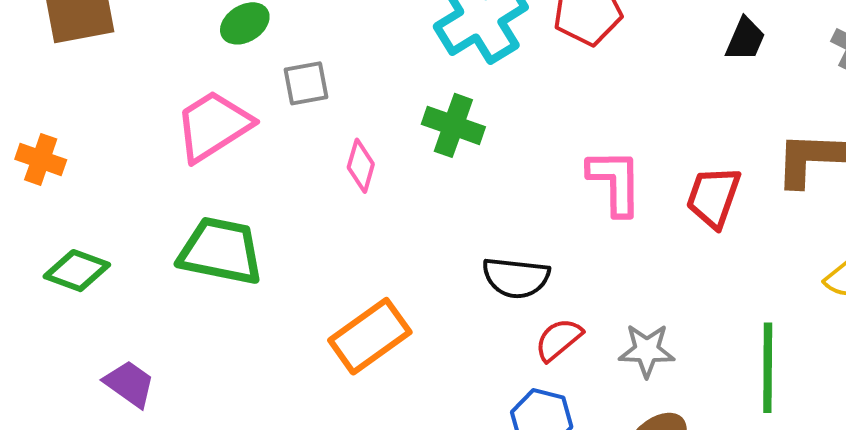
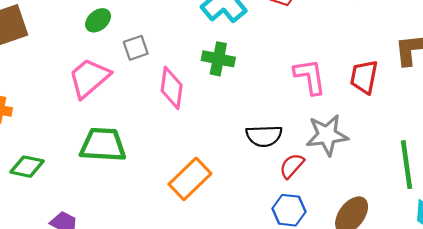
pink diamond: (361, 166) -> (172, 88), size x1.5
gray star: (647, 350) -> (327, 135), moved, size x1.4

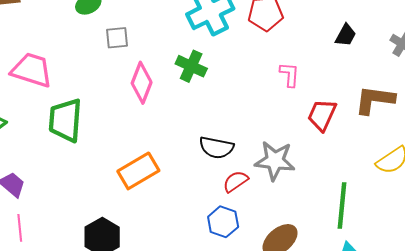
pink L-shape: (310, 77) -> (290, 75), moved, size x0.7
pink trapezoid: (89, 78) -> (32, 70), moved, turned 45
green trapezoid: (103, 145) -> (65, 120), turned -102

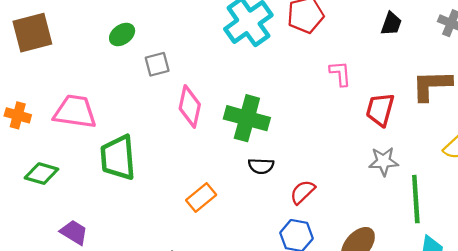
green cross: (191, 66) -> (247, 118), moved, size x1.4
black semicircle: (216, 148) -> (261, 166), moved, size x0.7
gray star: (275, 161) -> (384, 161), moved, size x0.7
orange rectangle: (138, 171) -> (201, 197), size x0.7

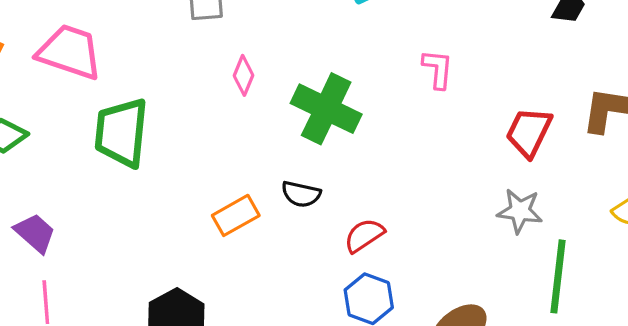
pink L-shape: (340, 73) -> (438, 69), moved
pink diamond: (190, 106) -> (243, 75), size x0.6
black semicircle: (261, 166) -> (301, 194), moved
red semicircle: (303, 192) -> (364, 235), moved

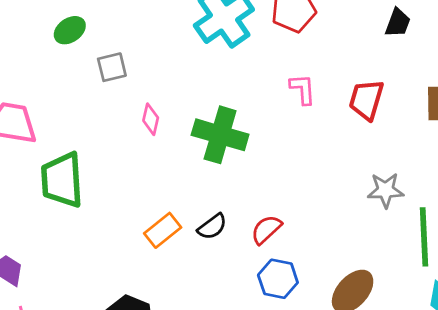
red trapezoid: (529, 132) -> (366, 100), moved
black semicircle: (301, 194) -> (212, 227), moved, turned -40

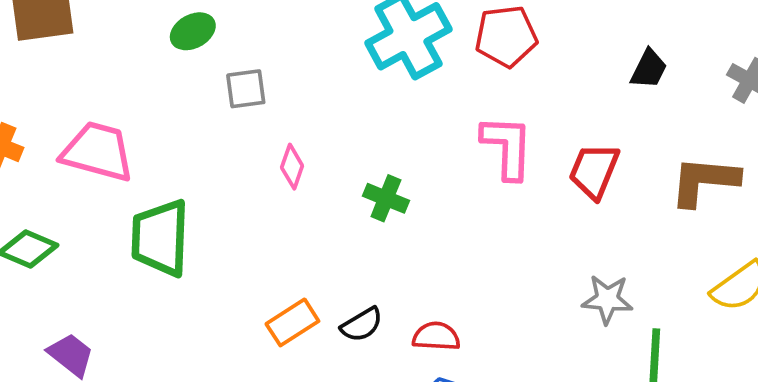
pink L-shape: (303, 89) -> (507, 147), size x1.5
green cross: (220, 135) -> (386, 198), size x0.6
red semicircle: (266, 229) -> (436, 336), turned 40

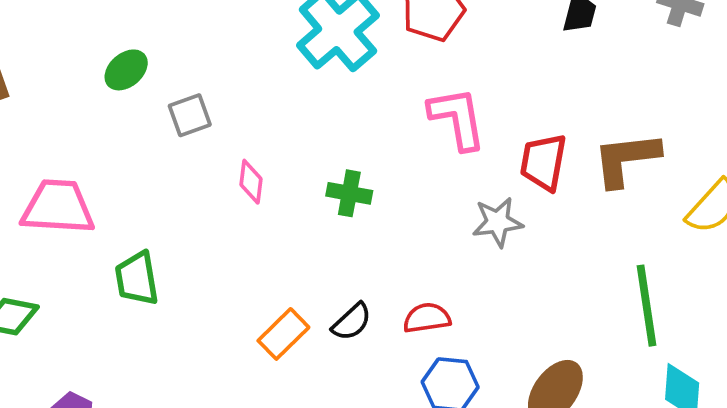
red trapezoid: (594, 171) -> (543, 162), moved
brown L-shape: (704, 181) -> (626, 159), moved
green trapezoid: (160, 238) -> (137, 278), size x0.7
gray star: (607, 299) -> (498, 222), moved

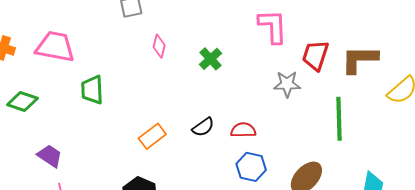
green cross: (349, 193) -> (210, 59), turned 30
green line: (647, 306) -> (339, 119), moved
orange rectangle: (283, 334) -> (152, 136), moved

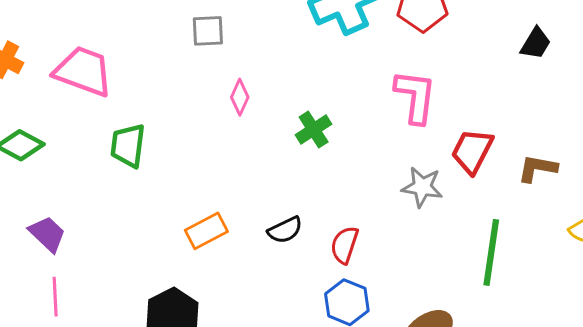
brown L-shape: (360, 59) -> (537, 168), size x0.7
red semicircle: (243, 130) -> (344, 245), turned -80

